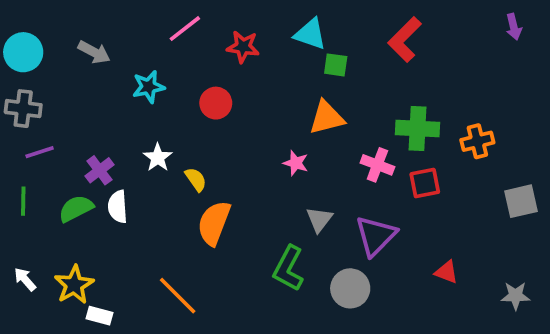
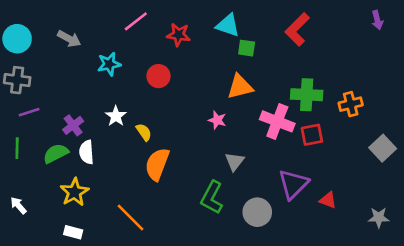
pink cross: (377, 165) -> (277, 121), size x1.4
gray square: (521, 201) -> (383, 148), turned -30
purple triangle: (376, 236) -> (293, 184), moved
yellow star: (74, 285) -> (74, 192), moved

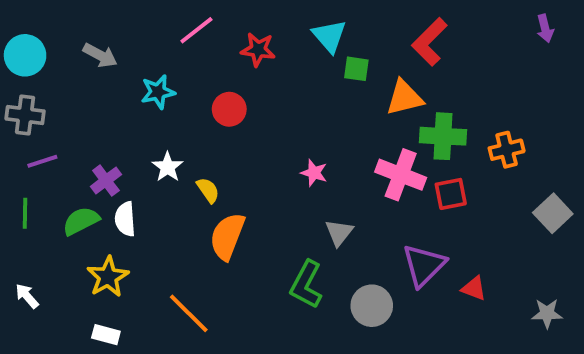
cyan triangle: (228, 25) -> (329, 36), turned 30
orange triangle: (240, 87) -> (404, 98), moved

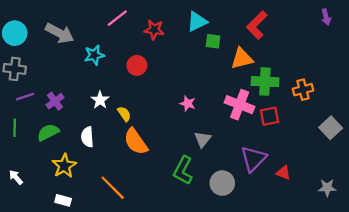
cyan triangle: (329, 36) -> (197, 22), turned 45
gray arrow: (100, 55) -> (60, 33), size x1.4
purple cross: (106, 181) -> (55, 101), moved
white semicircle: (125, 219) -> (87, 137), moved
orange semicircle: (227, 236) -> (136, 142), turned -56

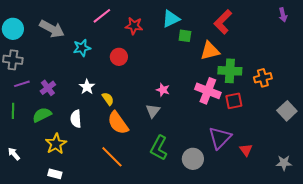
gray triangle: (203, 139) -> (153, 111), moved
red triangle: (283, 173) -> (246, 150), turned 32
orange line: (113, 188) -> (112, 157), moved

